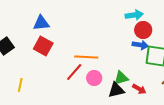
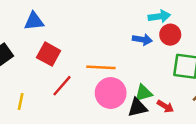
blue triangle: (41, 23) -> (34, 21), moved
blue arrow: (140, 45) -> (142, 39), moved
red line: (74, 72) -> (62, 86), moved
pink circle: (94, 78) -> (111, 93), size x1.6

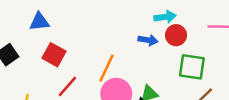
orange line: (101, 67) -> (106, 68), turned -68

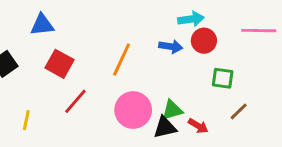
green square: (192, 67) -> (223, 78), size x0.7
orange line: (106, 68) -> (122, 59), moved

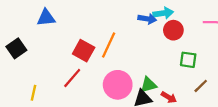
blue arrow: (171, 46) -> (147, 19), moved
red square: (60, 64) -> (84, 51), moved

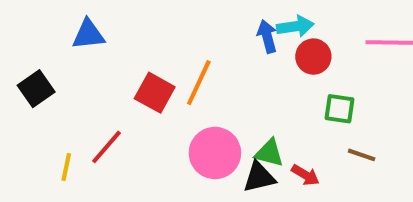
blue arrow: (147, 19) -> (267, 36), turned -114
red line: (72, 78) -> (106, 147), moved
green triangle: (148, 85) -> (269, 153), turned 30
brown line: (201, 86) -> (362, 155), turned 63

